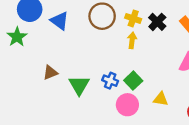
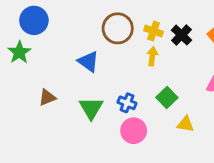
blue triangle: (60, 21) -> (88, 62), moved
brown triangle: (50, 73) -> (47, 97), moved
green square: (133, 81) -> (167, 97), moved
pink circle: (127, 105) -> (134, 131), moved

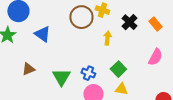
yellow cross: (154, 31) -> (102, 10), moved
blue triangle: (88, 62) -> (42, 34), moved
yellow triangle: (185, 124) -> (121, 89), moved

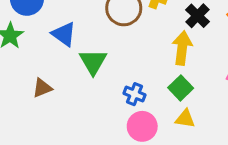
yellow arrow: (107, 38) -> (182, 48), moved, size x1.5
green triangle: (61, 77) -> (93, 62), moved

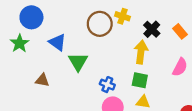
brown triangle: (42, 88) -> (42, 80), turned 32
green square: (181, 88) -> (140, 80), turned -35

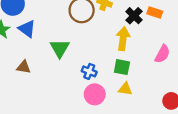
orange rectangle: (180, 31) -> (155, 12), moved, turned -32
blue triangle: (57, 42) -> (27, 29), moved

